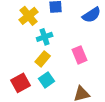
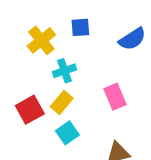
red square: (21, 83) -> (30, 110), moved

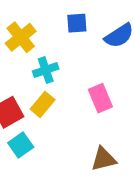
blue square: (80, 27) -> (77, 23), moved
cyan square: (67, 133) -> (21, 145), moved

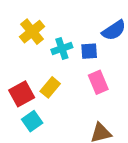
blue square: (77, 23) -> (89, 51), moved
cyan cross: (46, 70) -> (62, 49), moved

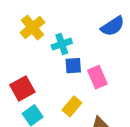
blue square: (89, 51) -> (73, 66), moved
yellow rectangle: (50, 87) -> (72, 106), moved

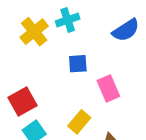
cyan cross: (62, 44) -> (68, 20), moved
blue square: (73, 66) -> (78, 64), moved

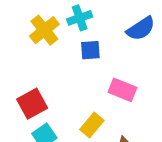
blue square: (78, 64) -> (90, 50), moved
pink rectangle: (108, 88) -> (122, 90), turned -45

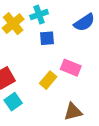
yellow rectangle: (92, 125) -> (48, 80), moved

